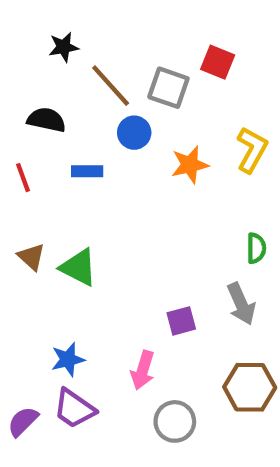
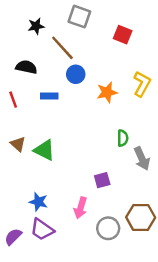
gray square: (168, 88) -> (79, 17), moved
green semicircle: (256, 248) -> (123, 138), moved
gray arrow: (241, 304) -> (142, 159), moved
blue star: (68, 359) -> (38, 202), turned 30
gray circle: (175, 421) -> (108, 228), moved

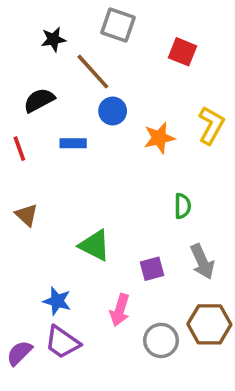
black semicircle: (26, 67) -> (39, 100), turned -40
green triangle: (44, 150) -> (95, 245), moved
gray arrow: (142, 159) -> (202, 262), moved

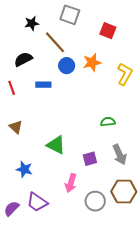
orange star: (159, 138) -> (92, 62), moved
green semicircle: (183, 206) -> (108, 122), turned -96
blue star: (57, 301) -> (24, 169), moved

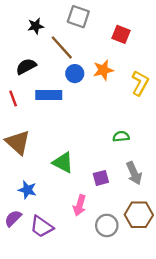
blue rectangle: (43, 85) -> (49, 95), size x1.5
brown triangle: (16, 127) -> (18, 142), size x1.6
purple semicircle: (12, 208) -> (13, 218), moved

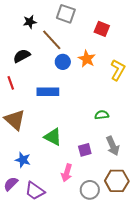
orange star: (103, 70) -> (87, 59), turned -30
blue rectangle: (49, 95) -> (48, 92), moved

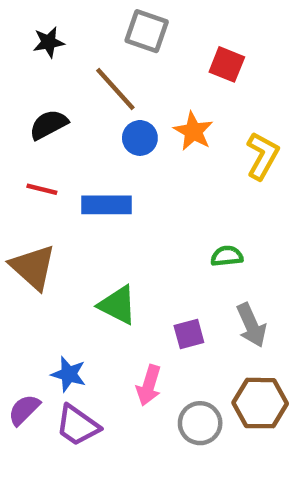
black star: (30, 22) -> (49, 42), moved
red line: (11, 83) -> (42, 189), moved, turned -56
blue star: (23, 160) -> (69, 374), moved

